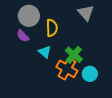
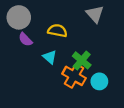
gray circle: (29, 16) -> (19, 17), moved
yellow semicircle: (52, 28) -> (57, 31), turned -78

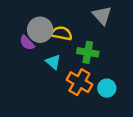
gray circle: (19, 17) -> (40, 30), moved
green cross: (82, 60) -> (88, 52), moved, turned -30

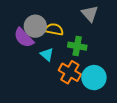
purple semicircle: (27, 43) -> (24, 38), size x1.5
cyan circle: (107, 88) -> (94, 78), size x1.5

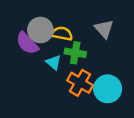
gray triangle: (90, 14) -> (104, 29), moved
green cross: (77, 46) -> (75, 53), moved

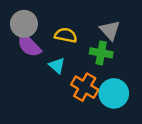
gray circle: (40, 30) -> (24, 24), moved
green cross: (75, 53) -> (101, 53), moved

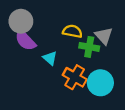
gray triangle: (110, 30) -> (104, 36), moved
yellow semicircle: (66, 35) -> (72, 31), moved

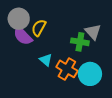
yellow semicircle: (72, 31) -> (39, 28), moved, turned -72
cyan triangle: (50, 58) -> (46, 60), moved

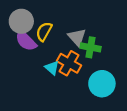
gray triangle: (93, 32) -> (77, 37), moved
orange cross: (67, 69) -> (69, 63), moved

